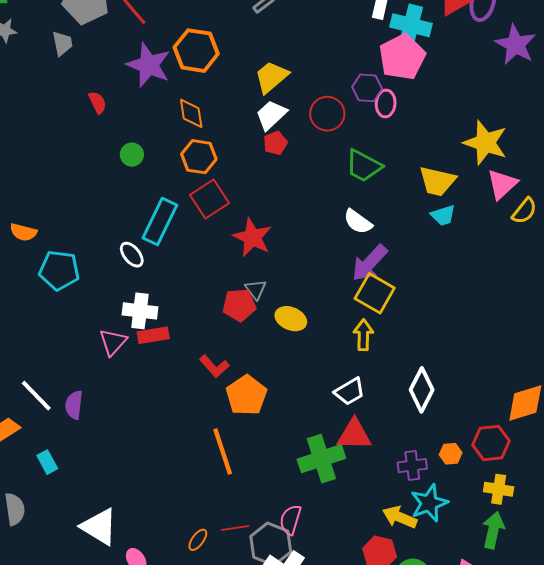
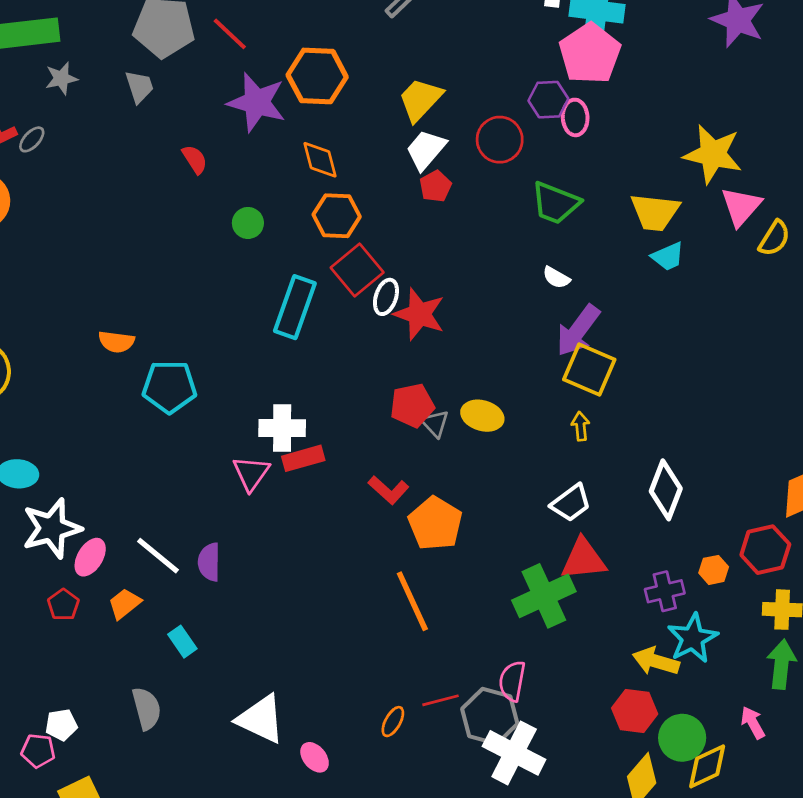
white semicircle: (358, 222) -> (556, 278), size x0.7
white ellipse: (132, 255) -> (386, 297), moved, turned 64
gray triangle: (256, 290) -> (435, 424), moved
yellow arrow: (363, 335) -> (581, 426), size x0.7

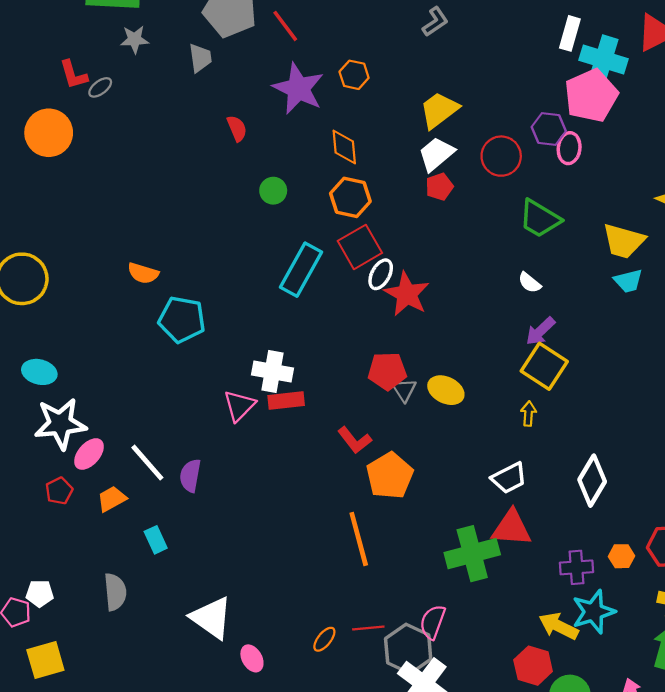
orange hexagon: (317, 76) -> (354, 75), size x0.6
purple arrow: (578, 330) -> (540, 331), size x0.7

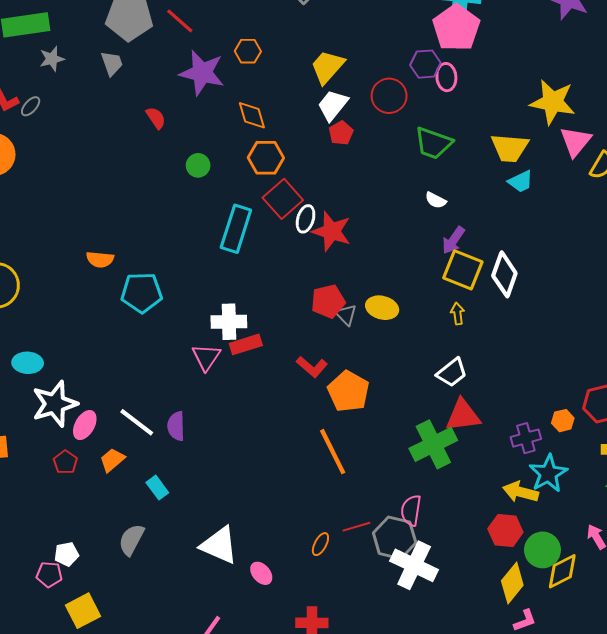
white diamond: (592, 481) -> (504, 274), moved
gray semicircle: (115, 592) -> (131, 540), turned -136

